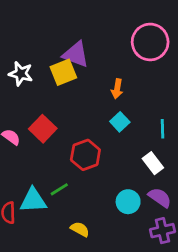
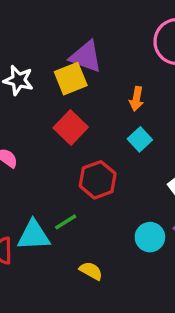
red square: (43, 129) -> (71, 127), moved

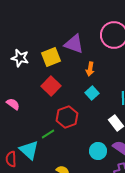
purple triangle: (86, 57) -> (74, 44), moved
green line: (66, 222) -> (48, 134), moved
cyan triangle: (34, 235) -> (29, 150), turned 45

